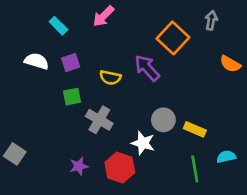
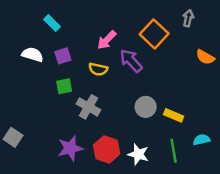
pink arrow: (103, 16) -> (107, 40), moved
white star: (143, 143) -> (138, 154), moved
purple star: (79, 166) -> (70, 148), size x1.5

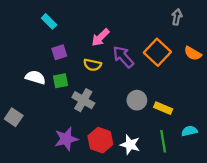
orange square: (154, 34) -> (157, 52), moved
white semicircle: (33, 55) -> (35, 77), moved
gray square: (13, 137) -> (14, 117), moved

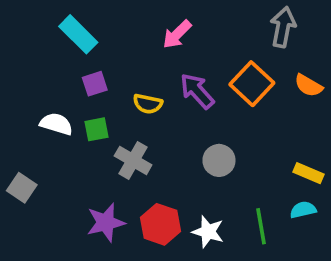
gray arrow: (177, 17) -> (283, 27), size x1.5
cyan rectangle: (49, 21) -> (78, 34), size x1.5
pink arrow: (100, 37) -> (177, 34), moved
yellow rectangle: (163, 108) -> (309, 173), moved

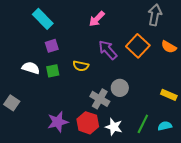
yellow semicircle: (148, 104) -> (81, 66), moved
gray cross: (133, 160) -> (100, 99), moved
cyan semicircle: (303, 210) -> (165, 126), moved
green line: (261, 226) -> (143, 124), turned 36

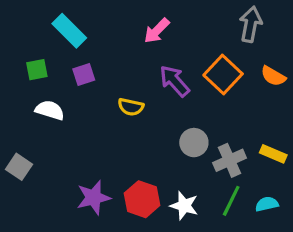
green square: (53, 71) -> (37, 70), moved
gray cross: (100, 99) -> (230, 160), moved, turned 36

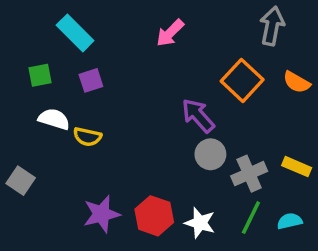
purple arrow: (174, 81) -> (198, 116), moved
yellow semicircle: (131, 107) -> (87, 137), moved

